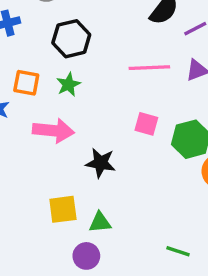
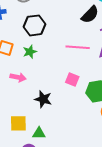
pink arrow: (53, 131) -> (18, 77), size x0.7

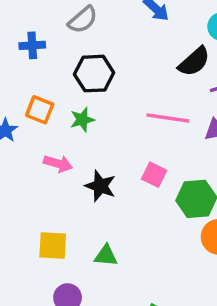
black star: (43, 99) -> (100, 186), moved
green triangle: (39, 133) -> (106, 256), moved

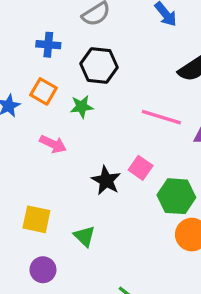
blue cross: (32, 45) -> (48, 45), moved
black star: (100, 186) -> (106, 181), moved
green triangle: (106, 256) -> (84, 236), turned 30

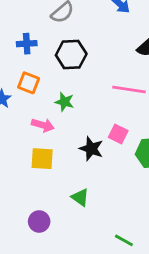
green star: (82, 107) -> (64, 102), moved, turned 30
yellow square: (36, 219) -> (42, 159), moved
purple circle: (43, 270) -> (39, 222), moved

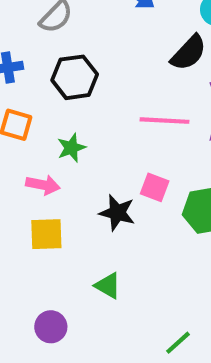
green star: (64, 102) -> (71, 148), turned -30
green line: (124, 240) -> (178, 343), turned -66

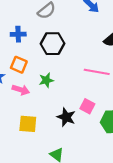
pink arrow: (43, 185) -> (21, 90), moved

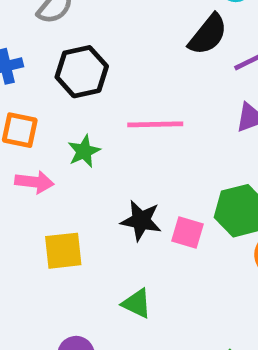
pink line: (97, 72) -> (155, 124), moved
pink square: (87, 106) -> (187, 233), moved

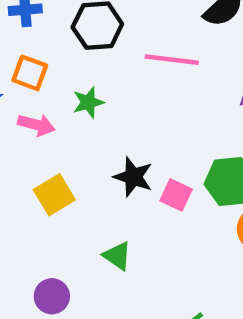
pink line: (155, 124) -> (172, 60), moved
yellow square: (63, 251) -> (54, 195), turned -33

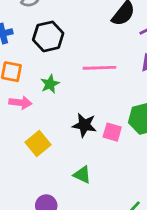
pink line: (172, 60) -> (99, 68), moved

